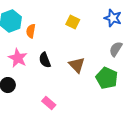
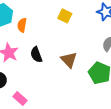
pink rectangle: (49, 103) -> (20, 98), moved

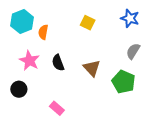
pink rectangle: (20, 98) -> (57, 108), moved

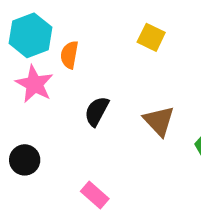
pink star: (29, 61) -> (34, 84), moved
black semicircle: (58, 63) -> (97, 111), turned 49

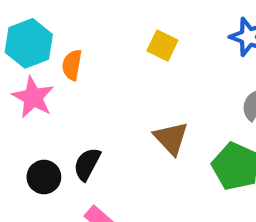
black semicircle: (97, 111) -> (87, 164), moved
black circle: (25, 160) -> (44, 177), moved

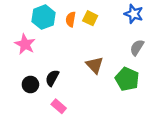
cyan hexagon: (29, 43) -> (43, 17), moved
orange semicircle: (72, 65) -> (71, 19), moved

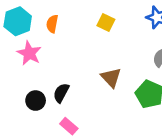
cyan hexagon: (43, 17) -> (18, 21), moved
orange semicircle: (71, 19) -> (52, 24), moved

